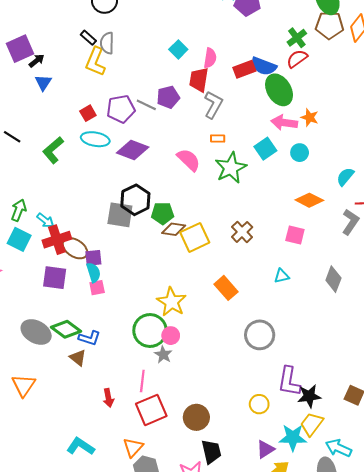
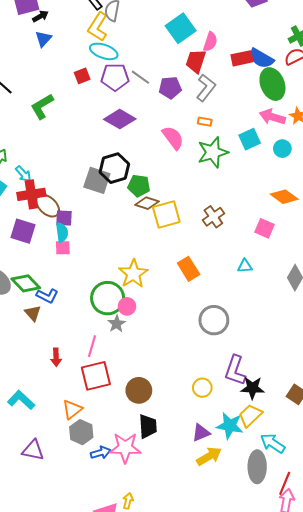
cyan square: (178, 49) -> (181, 28), size x1.6
purple pentagon: (168, 97) -> (170, 88), moved
cyan ellipse: (95, 139) -> (104, 51), moved

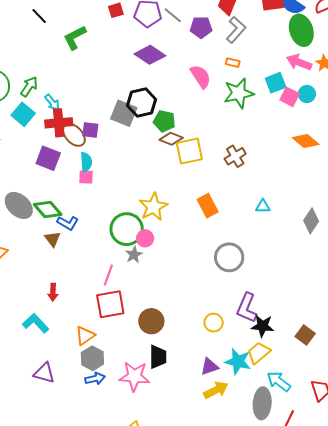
purple square: (64, 218) -> (90, 130), moved
pink square: (265, 228) -> (290, 97), moved
red arrow: (56, 357) -> (53, 292), moved
blue arrow: (101, 453) -> (95, 379), moved

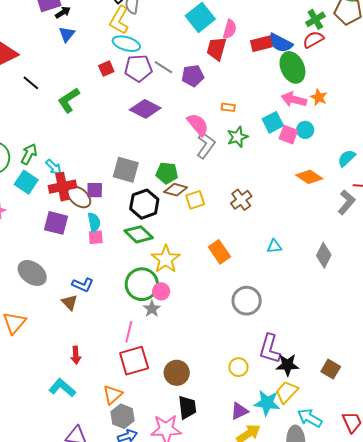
gray L-shape: (236, 30) -> (206, 145), moved
green star: (239, 93) -> (237, 137), size x0.7
black hexagon: (142, 103) -> (144, 204), moved
yellow square: (189, 151) -> (195, 200), size x0.7
green diamond: (48, 209) -> (139, 234), moved

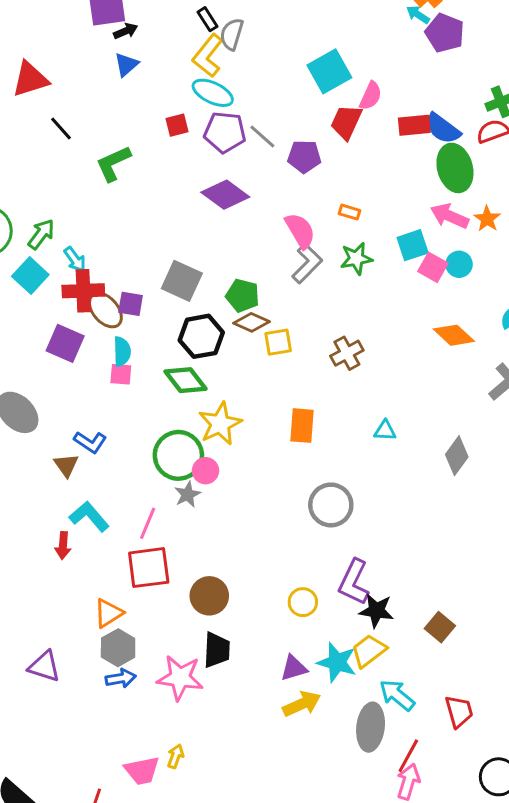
orange rectangle: (219, 252) -> (302, 426), turned 30
cyan L-shape: (62, 388) -> (89, 517), moved

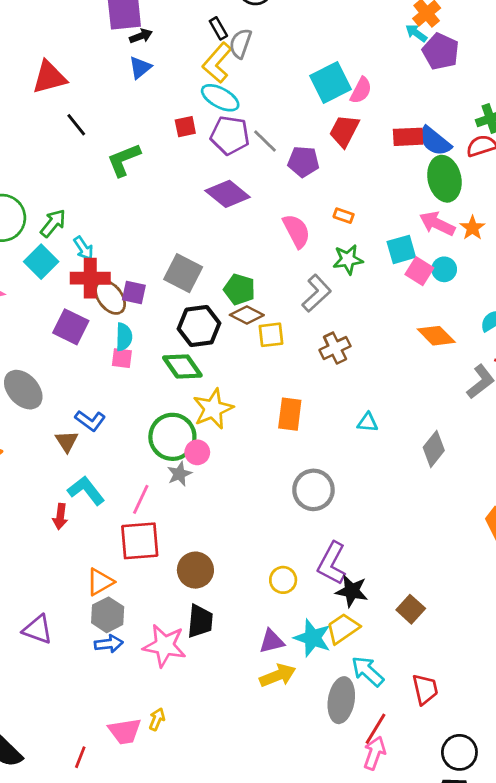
pink semicircle: (371, 96) -> (361, 90), moved
gray L-shape: (307, 263) -> (317, 293), moved

